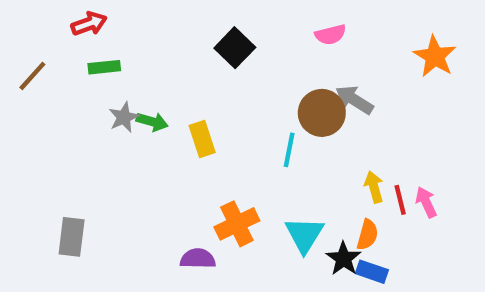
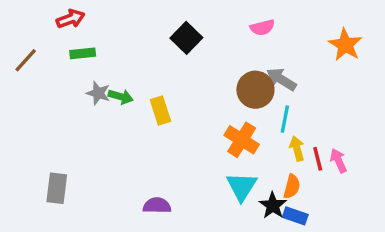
gray star: (124, 117) -> (98, 93), turned -30
cyan line: (289, 150) -> (285, 119), moved
orange cross: (237, 224) -> (242, 140), moved, turned -32

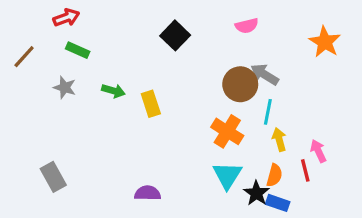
green rectangle: (83, 53) -> (78, 50), turned 30
gray star: (98, 93) -> (65, 88), moved
red line: (318, 159) -> (305, 170), moved
gray rectangle: (57, 188) -> (53, 177), turned -36

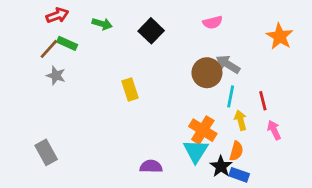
brown line: (24, 57) -> (49, 49), moved
green arrow: (113, 91) -> (102, 24), moved
orange cross: (227, 131) -> (203, 130), moved
red line: (305, 170) -> (263, 101), moved
purple semicircle: (148, 193) -> (151, 166), moved

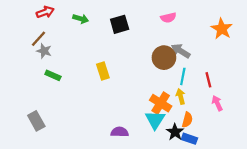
black square: (151, 31) -> (120, 24), turned 30
green rectangle: (67, 43) -> (53, 75), moved
gray star: (56, 76) -> (44, 51), moved
yellow arrow: (241, 120) -> (181, 96), moved

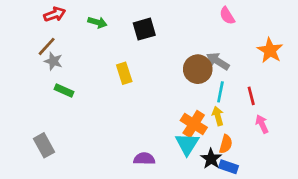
pink semicircle: (168, 18) -> (227, 16), moved, turned 72
orange star: (222, 29) -> (270, 50), moved
yellow rectangle: (103, 71) -> (124, 73), moved

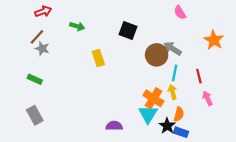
green arrow: (97, 22) -> (77, 26), moved
black square: (144, 29) -> (128, 31), moved, turned 36
green rectangle: (64, 91) -> (35, 79), moved

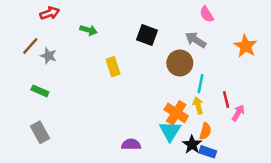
brown line: (37, 37) -> (30, 46), moved
gray arrow: (172, 49) -> (196, 40), moved
red line: (199, 76) -> (226, 99), moved
pink arrow: (207, 98) -> (238, 113), turned 56

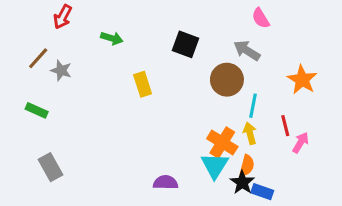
red arrow: (50, 13) -> (63, 17), turned 138
orange star: (246, 46) -> (302, 80), moved
green rectangle: (40, 91) -> (37, 110), moved
orange semicircle: (205, 131) -> (247, 166), moved

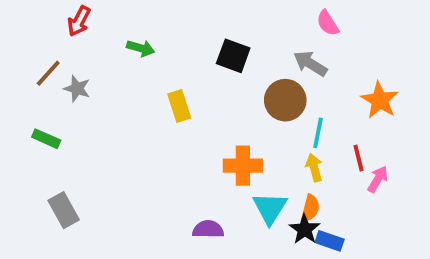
orange cross: (222, 143) -> (243, 166), moved, turned -32

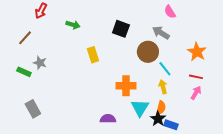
gray star: (77, 89) -> (40, 63), moved
cyan line: (318, 133) -> (165, 69), turned -49
red line: (358, 158) -> (196, 77), moved, turned -64

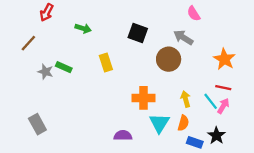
cyan line: (165, 69) -> (211, 101), moved
green rectangle: (24, 72) -> (64, 67), moved
black star: (158, 119) -> (216, 136), moved

